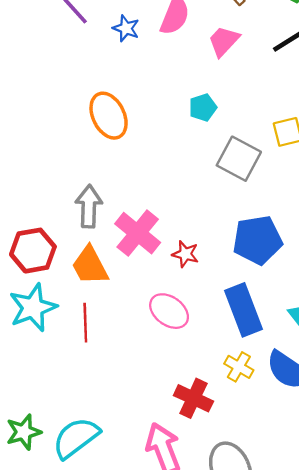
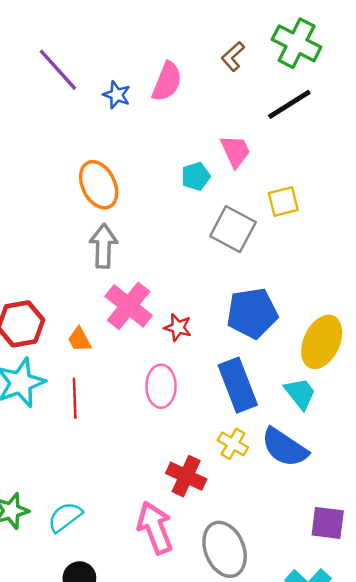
pink trapezoid: (224, 41) -> (235, 151), moved, turned 112
gray arrow: (89, 206) -> (103, 246), moved
orange trapezoid: (90, 266) -> (79, 339), size x0.6
pink ellipse: (169, 311) -> (161, 386), turned 54
cyan semicircle: (76, 438) -> (65, 517), size x0.7

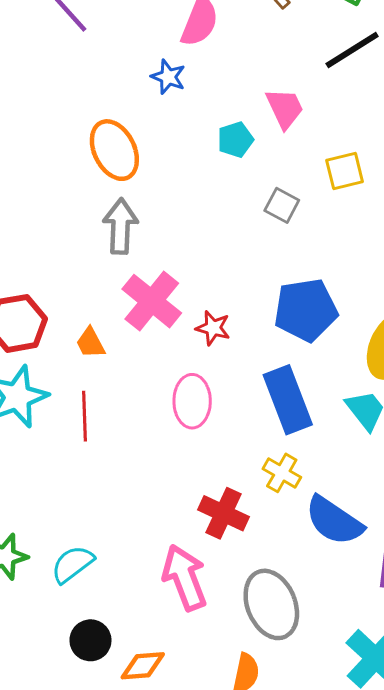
blue star: (117, 95) -> (168, 77), moved
gray square: (233, 229) -> (282, 205), size x0.6
blue semicircle: (285, 447) -> (334, 521), moved

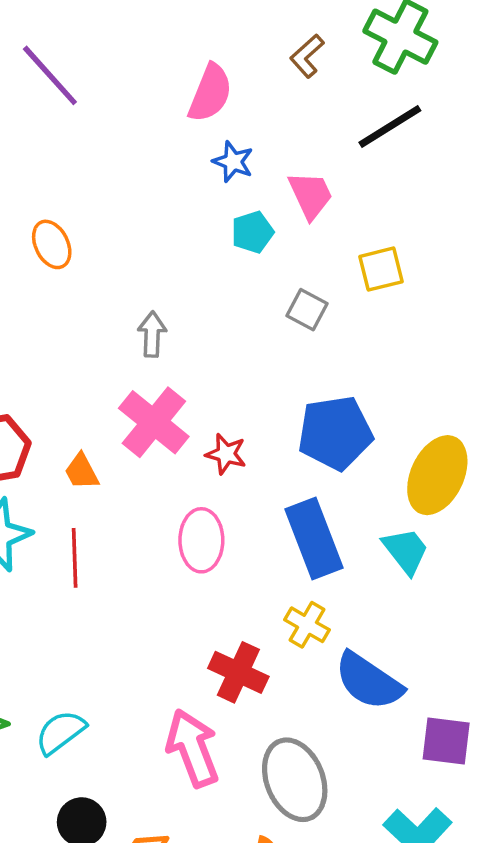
blue star: (168, 77) -> (233, 162), moved
orange ellipse: (114, 150) -> (52, 244), moved, size x0.7
gray arrow: (120, 226) -> (152, 334), moved, size x0.7

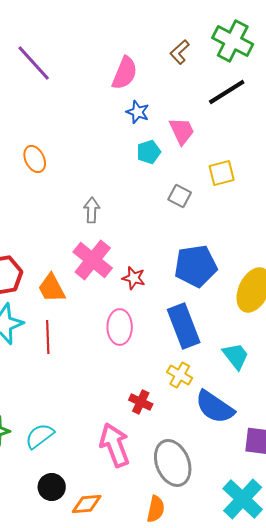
orange trapezoid: (82, 472) -> (52, 288), size x1.4
cyan trapezoid: (406, 551) -> (236, 356), moved
red cross: (238, 672) -> (141, 402), size x0.7

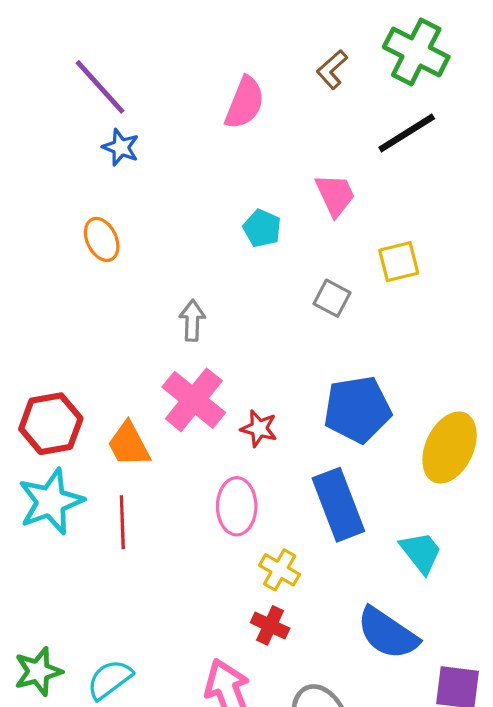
blue star: (138, 112) -> (121, 147), moved
cyan pentagon: (149, 152) -> (262, 228), moved, turned -30
yellow cross: (180, 375) -> (280, 570), moved

